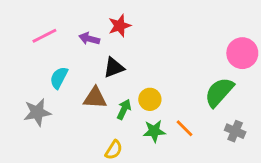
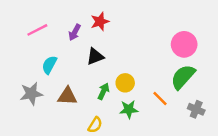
purple arrow: (89, 39) -> (75, 32), turned -77
pink circle: (242, 53) -> (184, 44), moved
brown triangle: (95, 98) -> (67, 96), moved
orange line: (185, 128) -> (160, 99), moved

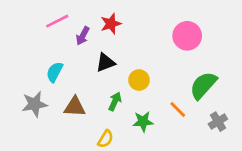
pink line: (37, 30) -> (57, 21), moved
pink circle: (184, 44) -> (187, 36), moved
yellow circle: (125, 83) -> (139, 80), moved
gray cross: (196, 109) -> (218, 122), turned 35

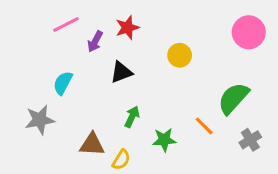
pink circle: (187, 36) -> (249, 32), moved
yellow circle: (139, 80) -> (180, 55), moved
brown triangle: (75, 107) -> (92, 144), moved

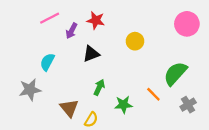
red star: (127, 28) -> (96, 20), turned 30
brown triangle: (92, 144) -> (69, 108), turned 48

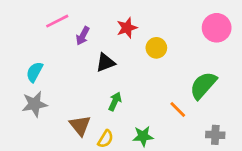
red star: (96, 20) -> (127, 28), moved, turned -30
cyan semicircle: (47, 62) -> (35, 72), moved
green star: (123, 105) -> (143, 136), moved
gray cross: (188, 105) -> (215, 135), moved, turned 35

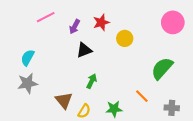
purple arrow: (83, 36) -> (75, 27), moved
orange line: (178, 109) -> (142, 96), moved

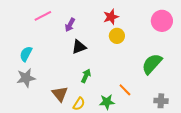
red star: (101, 22) -> (111, 17), moved
orange line: (142, 96) -> (125, 90), moved

